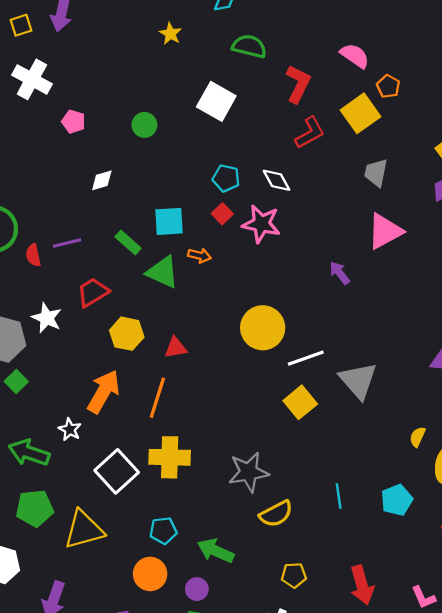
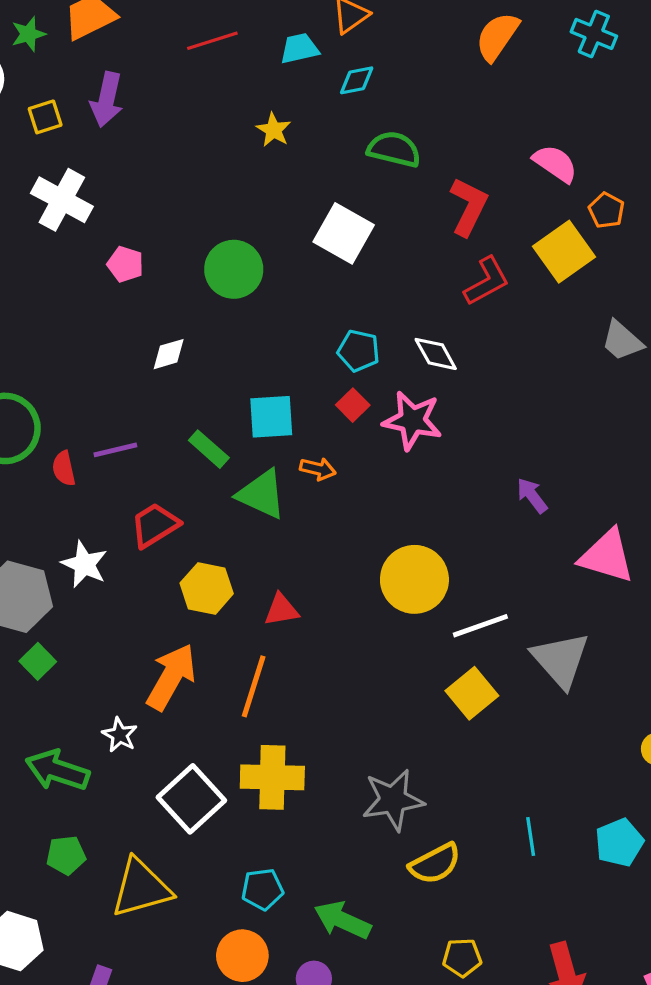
green circle: (144, 125) -> (234, 269), size x1.5
gray trapezoid: (376, 173) -> (622, 341), moved, turned -60
pink triangle: (385, 231) -> (607, 556), moved, turned 45
green pentagon: (35, 508) -> (66, 855), size x0.7

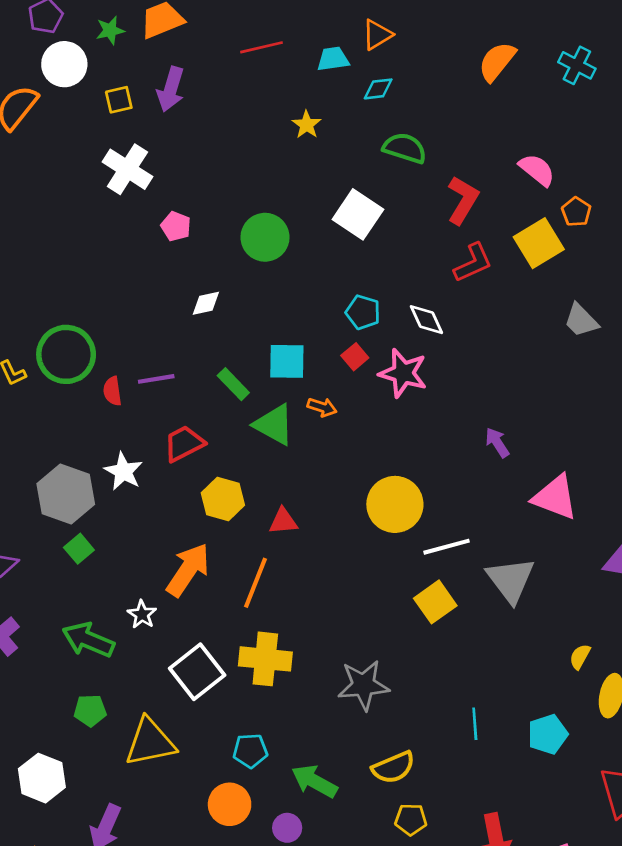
yellow semicircle: (435, 864) -> (393, 767), moved

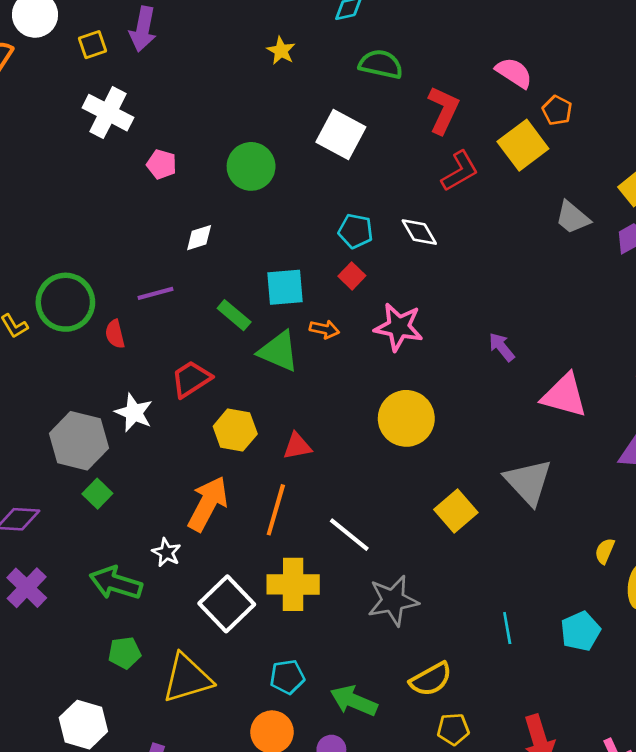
pink star: (403, 373) -> (399, 327), moved
purple line: (156, 379) -> (155, 293), moved
white line: (446, 547) -> (349, 535), moved, turned 60

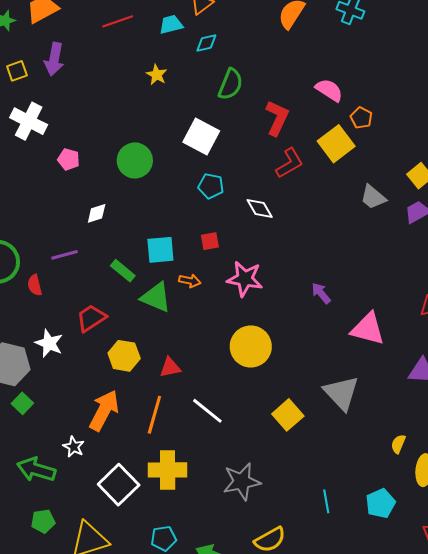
green semicircle: (381, 64) -> (230, 84), turned 100
cyan pentagon: (356, 231) -> (211, 186), moved
red square: (352, 276) -> (210, 241), turned 36
white line: (349, 535) -> (207, 411), moved

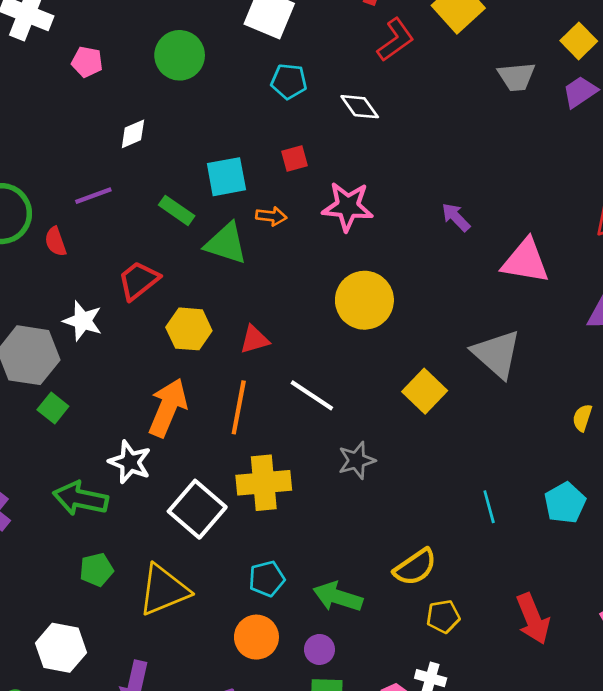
gray trapezoid: (373, 197) -> (517, 77), turned -40
white star: (74, 447) -> (130, 462), size x1.4
gray star: (242, 482) -> (357, 460), moved, size x0.7

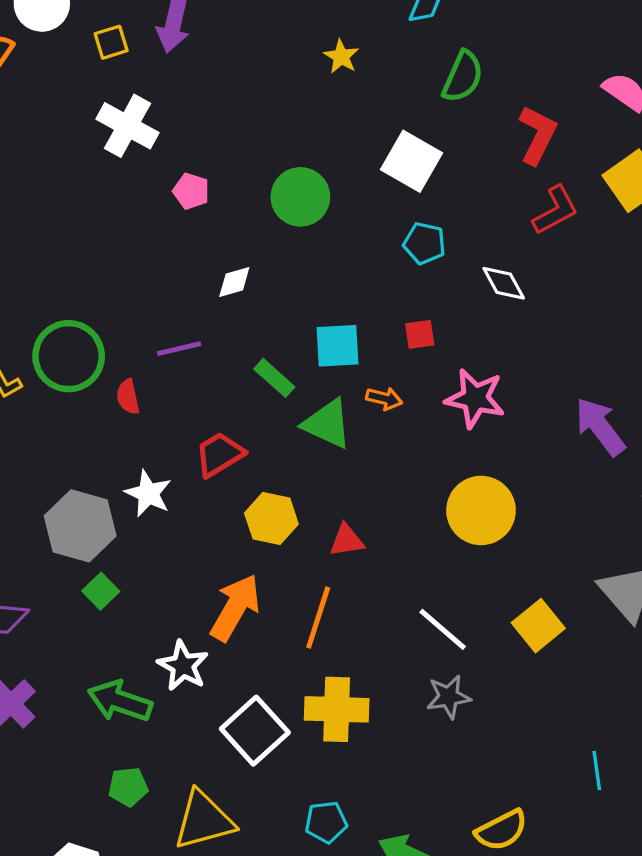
purple arrow: (456, 217) -> (600, 427), size x1.6
white line: (312, 395) -> (443, 629), moved

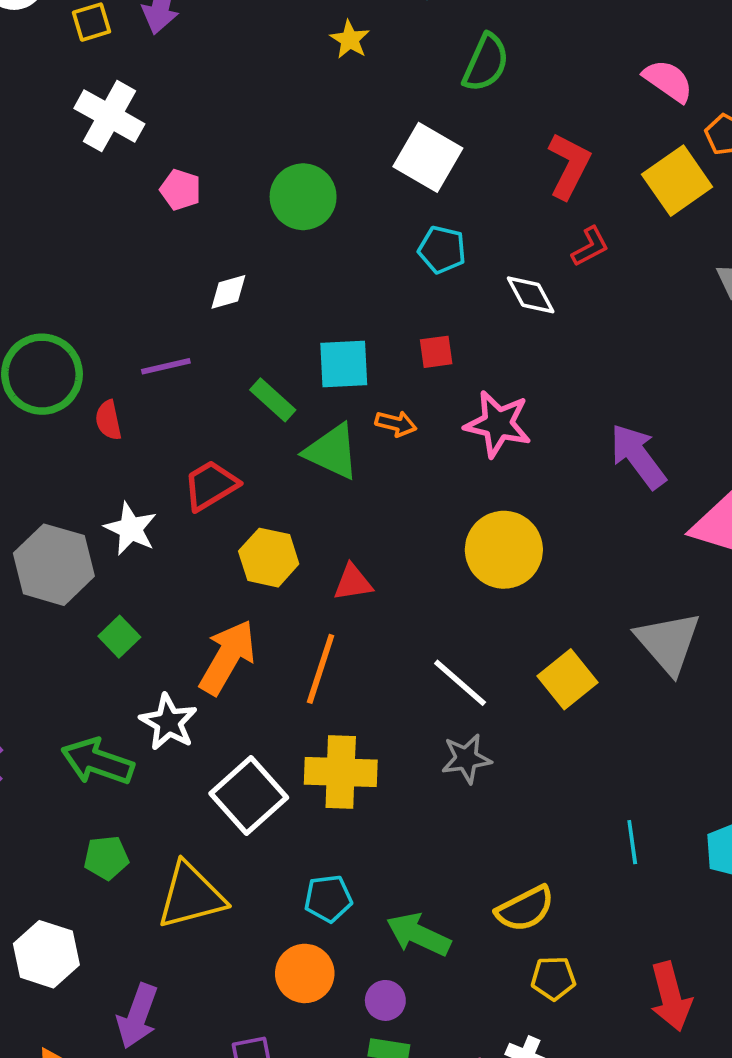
red L-shape: (538, 135) -> (569, 166), moved
red L-shape: (555, 210) -> (590, 247), moved, size x0.7
green square: (101, 591) -> (119, 637), moved

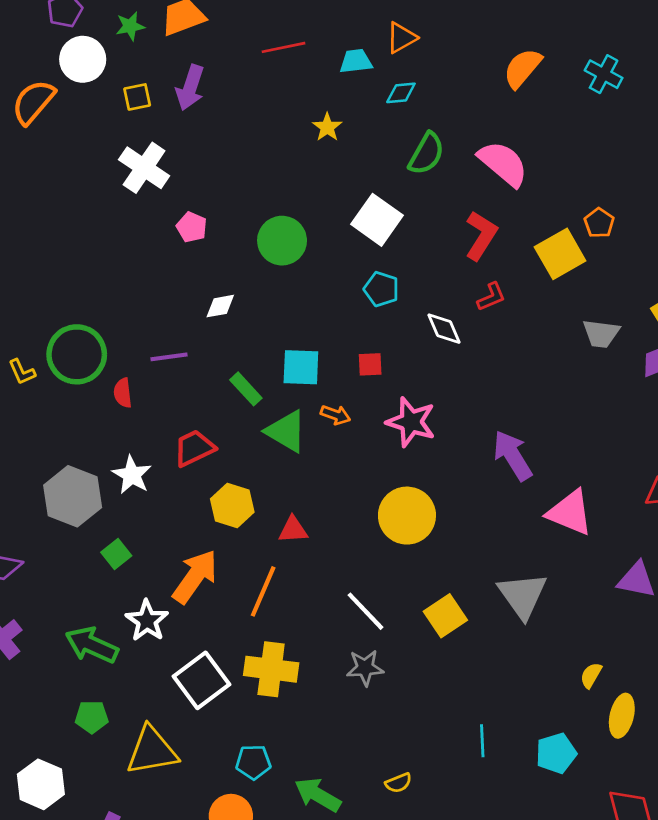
pink semicircle: (668, 81) -> (503, 164), moved, size x1.4
yellow semicircle: (525, 909) -> (398, 783), size x0.6

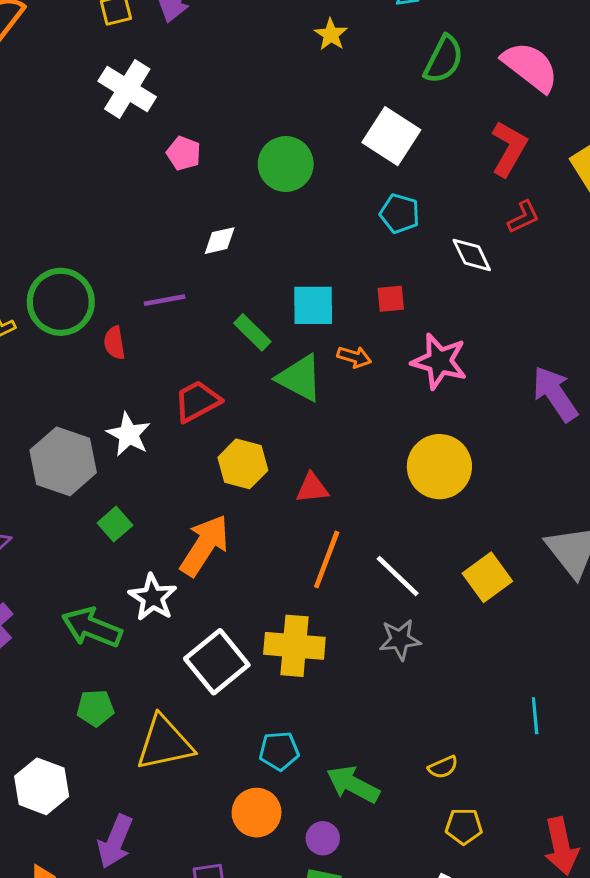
orange line: (263, 591) -> (327, 560), moved

